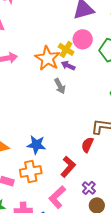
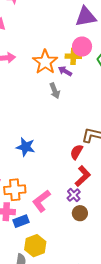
yellow cross: (66, 49) -> (73, 56), moved, turned -35
red L-shape: (68, 167) -> (83, 176), moved
orange cross: (31, 171) -> (15, 190), moved

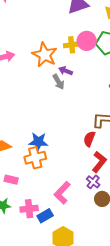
pink circle: (82, 46) -> (87, 41), moved
purple arrow: (65, 71) -> (66, 71), moved
orange cross: (15, 190) -> (35, 158), moved

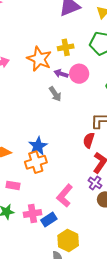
pink circle: (87, 41) -> (79, 74), moved
gray arrow: (59, 82) -> (55, 94), moved
blue star: (38, 142) -> (38, 146), turned -30

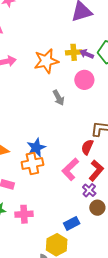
orange star: (39, 59) -> (46, 61), turned 30
purple arrow: (61, 74) -> (87, 54), moved
pink L-shape: (65, 196) -> (70, 169), moved
blue rectangle: (49, 220) -> (72, 223), moved

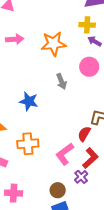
yellow cross: (74, 52) -> (87, 25), moved
blue star: (36, 148) -> (29, 101), moved, turned 30
brown circle: (97, 208) -> (58, 190), moved

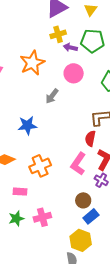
gray arrow: (61, 81) -> (52, 96), turned 77

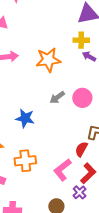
pink circle: (74, 73) -> (82, 98), moved

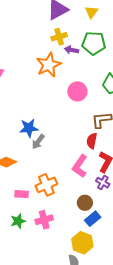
orange star: (48, 60) -> (49, 65), moved
gray arrow: (57, 97) -> (38, 142), moved
orange cross: (25, 161) -> (46, 185), moved

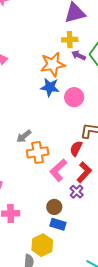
blue star: (29, 128) -> (50, 87), moved
orange cross: (46, 185) -> (38, 152), moved
blue rectangle: (93, 219) -> (58, 224), turned 42

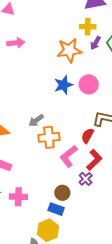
purple arrow: (78, 55) -> (96, 43), turned -88
blue star: (50, 87) -> (63, 85), moved, turned -30
blue rectangle: (58, 224) -> (56, 209), moved

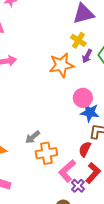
yellow cross: (88, 27) -> (78, 40), turned 35
blue star: (63, 85) -> (90, 112), moved, turned 30
purple cross: (86, 179) -> (78, 186), moved

